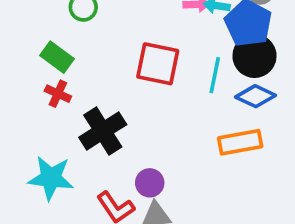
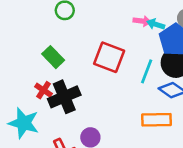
green rectangle: (57, 57) -> (53, 57), moved
red cross: (58, 94) -> (44, 90), moved

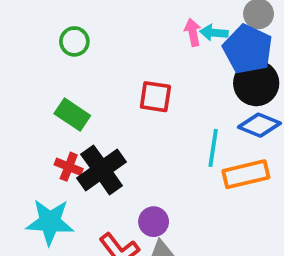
pink arrow: (142, 21) -> (193, 32), turned -96
red square: (109, 57) -> (155, 97), size x0.7
cyan line: (147, 71) -> (213, 148), moved

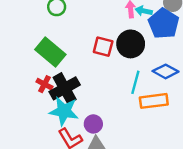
black circle: (256, 83) -> (131, 44), moved
green rectangle: (72, 115) -> (50, 52), size x1.4
cyan star: (50, 222) -> (64, 111), moved

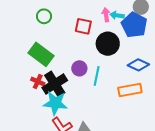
red square: (103, 47) -> (83, 26), moved
cyan line: (135, 82) -> (97, 76), moved
purple circle: (93, 124) -> (79, 68), moved

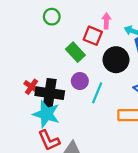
pink arrow: (106, 15) -> (106, 21), moved
green rectangle: (41, 54) -> (75, 52), moved, size x0.7
black cross: (55, 84) -> (50, 93), turned 30

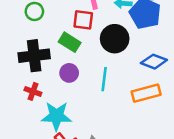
purple circle: (80, 81) -> (69, 73), moved
black cross: (50, 93) -> (34, 56), moved

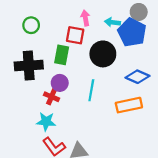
green rectangle: (70, 42) -> (62, 55), turned 66
red cross: (33, 91) -> (51, 97), moved
cyan star: (56, 116) -> (46, 122), size x0.7

